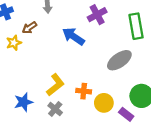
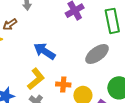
blue arrow: (73, 36) -> (45, 51), moved

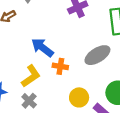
orange cross: (63, 84) -> (60, 66), moved

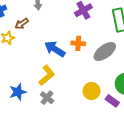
orange cross: (60, 66) -> (78, 43), moved

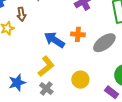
brown arrow: (22, 24) -> (21, 14), turned -64
yellow circle: (92, 91) -> (80, 80), moved

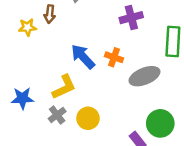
yellow circle: (80, 80) -> (88, 118), moved

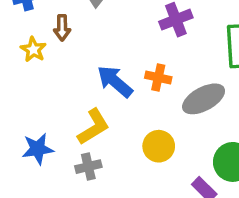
yellow star: (27, 27) -> (33, 49), turned -30
gray cross: (57, 115) -> (88, 167), turned 30
yellow circle: (88, 118) -> (159, 146), moved

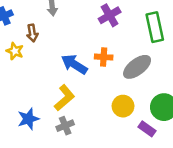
yellow circle: (159, 146) -> (123, 106), moved

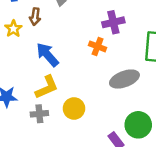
orange cross: (104, 57) -> (98, 46), moved
blue arrow: (74, 64) -> (47, 55), moved
yellow circle: (123, 106) -> (74, 108), moved

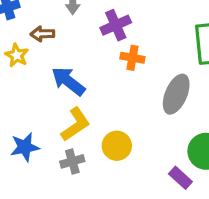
brown arrow: (35, 17) -> (42, 34), turned 91
purple cross: (113, 22) -> (116, 25), moved
gray ellipse: (124, 79) -> (176, 94), turned -36

